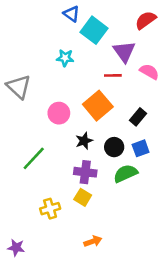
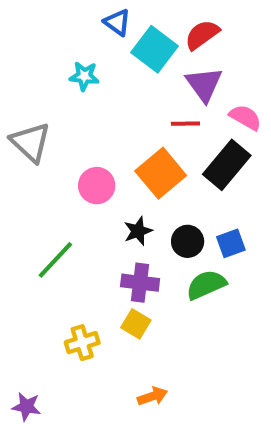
red semicircle: (146, 20) -> (202, 35), moved
cyan star: (65, 58) -> (84, 76), moved
black rectangle: (138, 117) -> (227, 165), moved, size x1.6

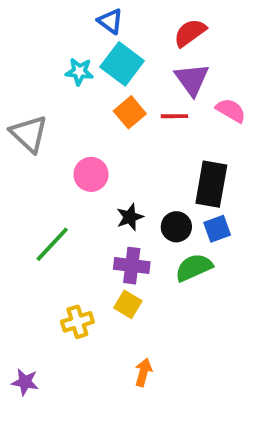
cyan square: (154, 49) -> (122, 64), moved
black rectangle: (227, 165) -> (211, 184), moved, turned -30
orange square: (161, 173) -> (130, 112), moved, size x0.7
orange arrow: (152, 396) -> (143, 372), turned -56

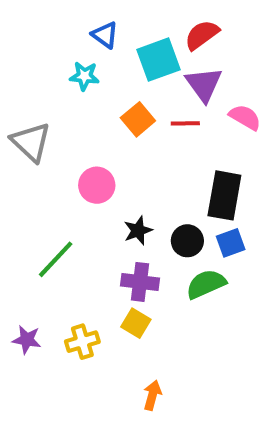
blue triangle: (110, 21) -> (105, 35), moved
cyan square: (122, 64) -> (159, 60), moved, turned 33
purple star: (25, 382) -> (27, 340), moved

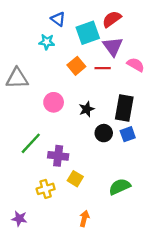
gray triangle: (31, 142) -> (17, 78), turned -45
black star: (138, 230) -> (87, 109), moved
purple cross: (140, 282) -> (58, 156), moved
green semicircle: (206, 284) -> (120, 187), moved
purple star: (27, 340) -> (19, 219), moved

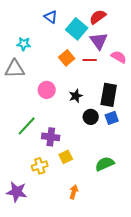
cyan square: (88, 33) -> (77, 29), turned -30
cyan star: (47, 42) -> (24, 44), moved
yellow square: (75, 179) -> (66, 157), turned 32
purple star: (19, 219) -> (17, 192), size x1.5

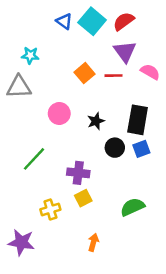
cyan square: (77, 29) -> (92, 21), moved
purple cross: (51, 137) -> (78, 173), moved

